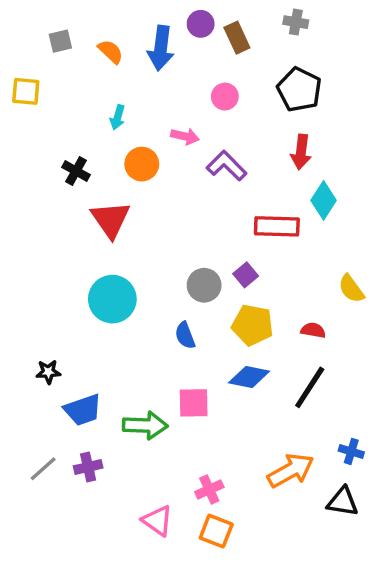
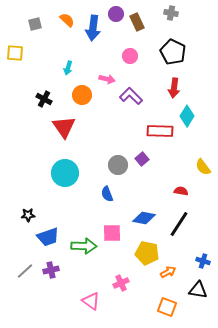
orange semicircle: (111, 52) -> (67, 20), moved
yellow pentagon: (253, 325) -> (147, 253), moved
orange arrow: (291, 470) -> (168, 272), size x0.6
orange square: (216, 531) -> (167, 307), moved

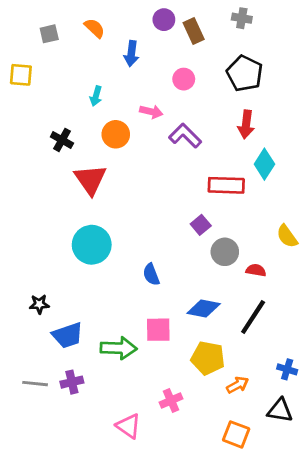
blue arrow: (93, 28) -> (131, 54), moved, size x0.7
gray circle: (118, 165) -> (225, 252), moved
gray line: (25, 271) -> (35, 384), turned 48

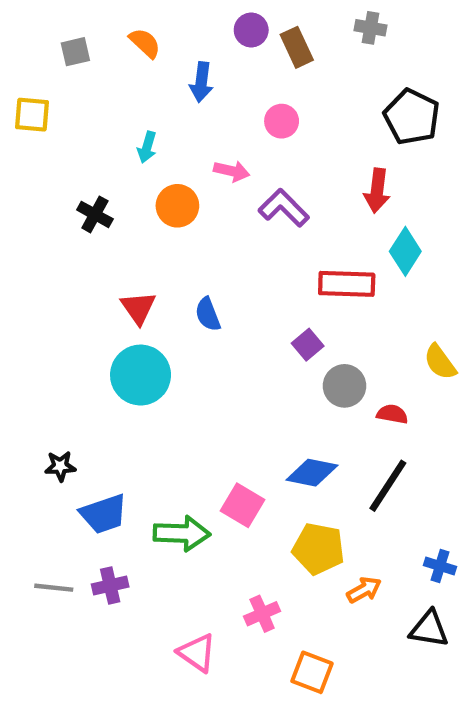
black pentagon: (245, 73) -> (412, 117), moved
red triangle: (90, 180) -> (138, 308), moved, size x0.7
blue semicircle: (151, 274) -> (208, 314), moved
pink square: (158, 330) -> (243, 505), turned 32
orange square: (236, 434) -> (312, 672), moved

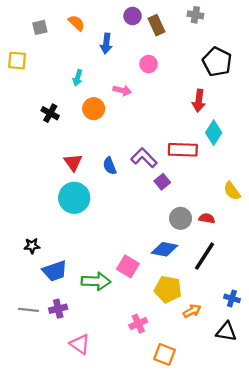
purple L-shape: (284, 208) -> (144, 158), moved
gray circle: (344, 386) -> (181, 218), moved
pink triangle: (197, 653) -> (80, 344), moved

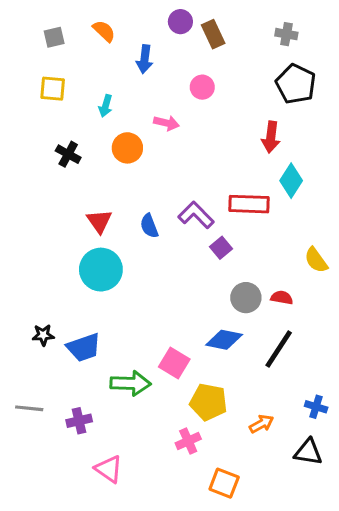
gray cross: (195, 15) -> (286, 34), moved
yellow square: (17, 61) -> (53, 89), moved
blue trapezoid: (55, 271) -> (84, 347), moved
yellow pentagon: (168, 289) -> (208, 402), moved
gray line: (28, 310) -> (29, 408), moved

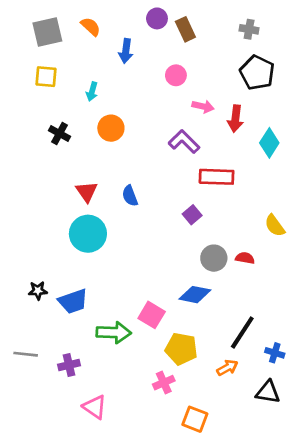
gray square: (54, 37) -> (47, 32), size x1.6
pink arrow: (166, 123) -> (203, 106), moved
cyan diamond: (291, 181) -> (269, 143), moved
purple L-shape: (196, 215) -> (184, 142), moved
black line: (279, 349) -> (242, 333), moved

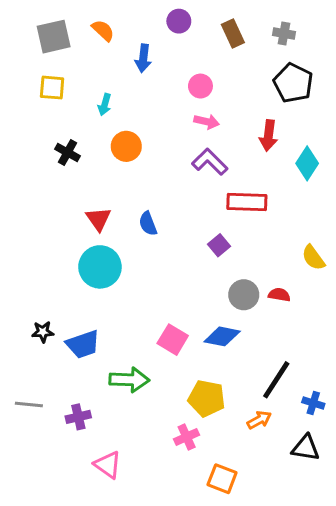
brown rectangle: (185, 29) -> (233, 33), moved
pink arrow: (203, 106) -> (207, 122), moved
pink square: (152, 315) -> (173, 340), moved

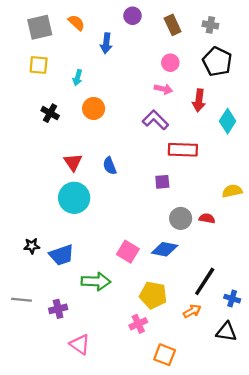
pink circle: (200, 86) -> (170, 63), moved
pink arrow: (207, 122) -> (163, 89), moved
purple square: (219, 245) -> (162, 182), turned 35
yellow semicircle: (313, 258) -> (232, 191), turned 114

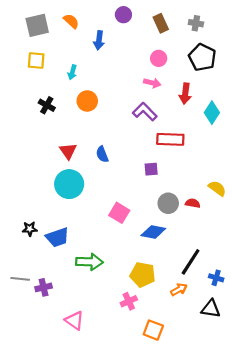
yellow semicircle: (232, 191) -> (217, 188), moved, turned 48
pink square: (128, 252) -> (119, 213), moved
purple cross: (58, 309) -> (44, 287), moved

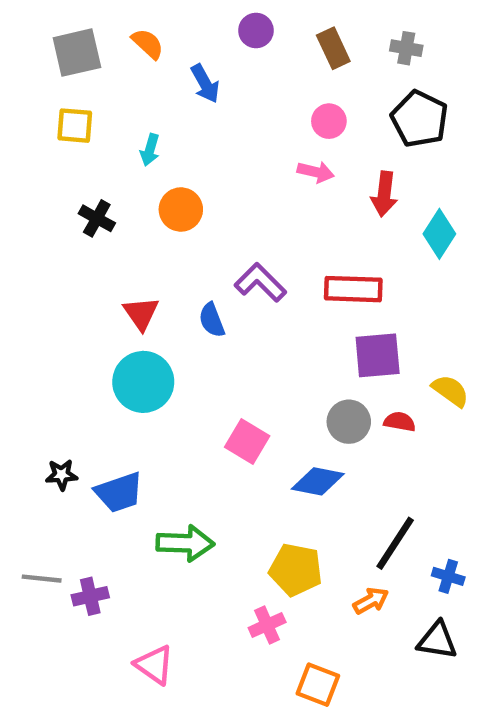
blue arrow: (99, 40) -> (205, 84), turned -36
purple L-shape: (145, 112) -> (260, 282), moved
purple square: (151, 169) -> (378, 355), moved, size x1.6

